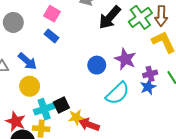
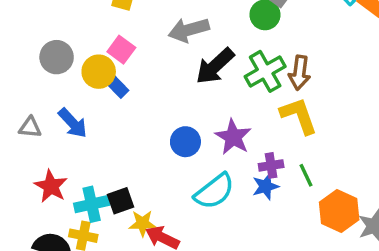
yellow circle: (30, 86) -> (99, 72), moved
red star: (16, 121) -> (51, 186), moved

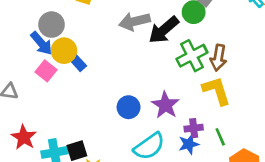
pink square: (121, 50) -> (46, 71), moved
gray circle: (57, 57) -> (52, 25), moved
black arrow: (215, 66) -> (164, 30), moved
blue arrow: (73, 123) -> (41, 43), moved

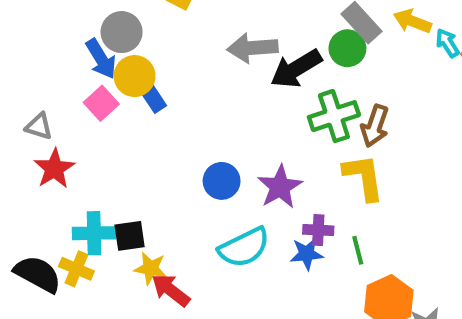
red star: (24, 137) -> (54, 169), moved

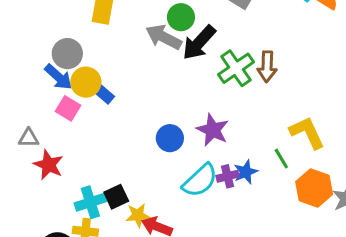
gray arrow: (252, 48) -> (164, 37), turned 48
green circle: (347, 48) -> (181, 17), moved
yellow L-shape: (364, 177) -> (307, 133), moved
purple cross: (318, 230) -> (228, 176), moved

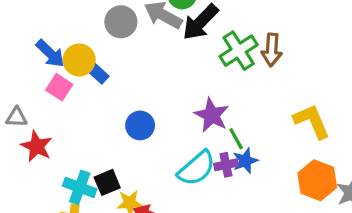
gray circle: (67, 54) -> (121, 22), moved
blue circle: (170, 138) -> (140, 125), moved
green line: (281, 159) -> (236, 139), moved
cyan cross: (90, 202) -> (80, 187), turned 36

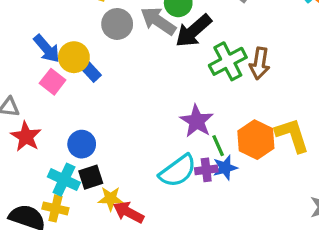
blue circle: (140, 125) -> (82, 144), moved
orange hexagon: (317, 180) -> (256, 140), moved

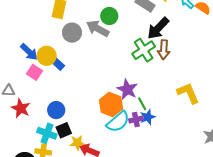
black arrow: (193, 31) -> (158, 28), moved
orange hexagon: (256, 140) -> (111, 104), moved

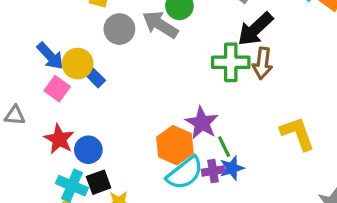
green cross: (144, 50) -> (231, 62), turned 30
red star: (21, 108) -> (59, 139), moved

